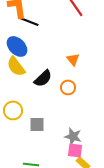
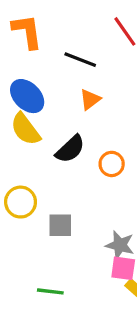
black line: (29, 21) -> (80, 60), moved
orange triangle: (73, 59) -> (90, 99), moved, turned 32

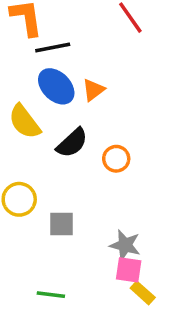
black line: (80, 60) -> (53, 48), moved, turned -32
blue ellipse: (27, 96) -> (56, 86), moved

